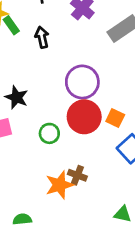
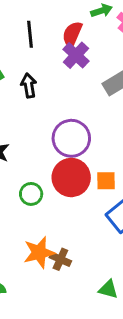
orange square: (115, 118) -> (106, 181), turned -30
brown cross: (77, 175) -> (60, 259), moved

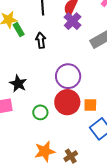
brown cross: (60, 259) -> (71, 156), moved, turned 32

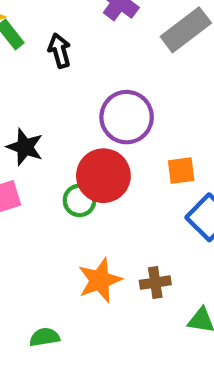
red circle: (67, 102) -> (103, 176), moved
brown cross: (71, 156) -> (155, 283), turned 32

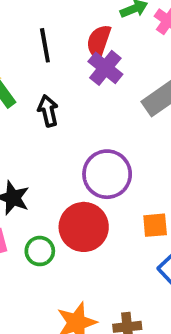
green circle: (79, 200) -> (40, 251), moved

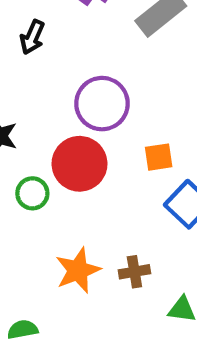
black arrow: (48, 111) -> (32, 37), turned -140

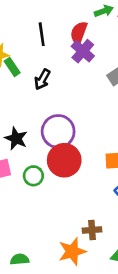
purple circle: (102, 104) -> (58, 131), moved
orange star: (78, 270) -> (72, 251), moved

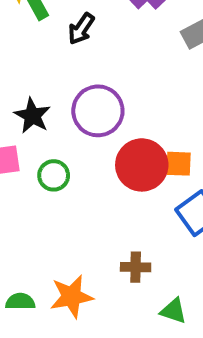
red circle: (64, 160) -> (142, 165), moved
orange star: (72, 251) -> (72, 296), moved

